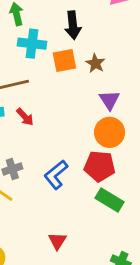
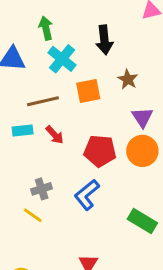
cyan cross: (32, 44) -> (62, 59), turned 32
orange square: (64, 61) -> (88, 91), moved
red pentagon: (100, 166) -> (100, 151), moved

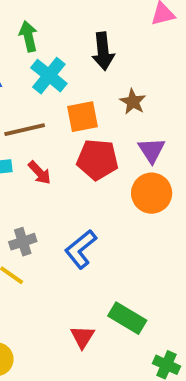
red pentagon: (100, 151) -> (97, 160), moved
green rectangle: (142, 221) -> (127, 318), moved

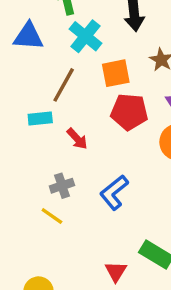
brown line: (25, 130) -> (64, 85), turned -48
red arrow: (40, 173) -> (77, 139), moved

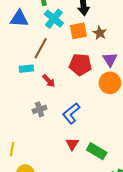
orange square: (116, 73) -> (78, 31), moved
yellow line: (52, 216) -> (12, 149), moved, turned 64
red triangle: (116, 271) -> (72, 144), moved

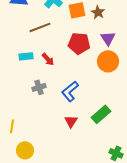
brown line: (41, 48) -> (40, 27), turned 40
cyan rectangle: (26, 69) -> (26, 56), moved
green rectangle: (97, 151) -> (101, 114), moved, turned -72

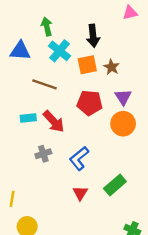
brown line: (40, 27) -> (44, 84), turned 40
red arrow: (48, 59) -> (54, 121), size x1.5

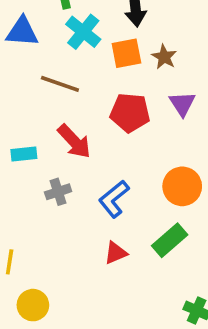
cyan rectangle: (28, 118) -> (24, 154), moved
orange circle: (123, 124) -> (182, 186), moved
red triangle: (80, 193) -> (116, 253), turned 35

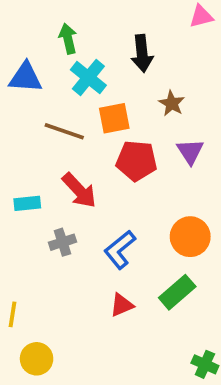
orange square: (126, 53) -> (114, 118), moved

